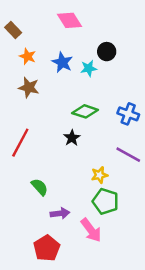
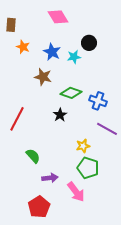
brown rectangle: (13, 30) -> (11, 25), turned 48
brown star: (29, 87) -> (43, 77), moved
blue cross: (128, 114) -> (98, 101), moved

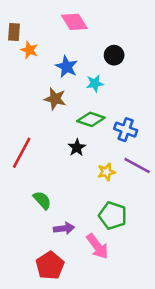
orange star: (23, 47) -> (29, 50), moved
cyan star: (74, 57) -> (95, 83), moved
yellow star: (83, 146) -> (106, 172), moved

